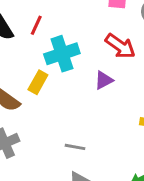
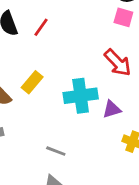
cyan cross: (62, 54) -> (81, 96), moved
purple triangle: (104, 80) -> (112, 109), moved

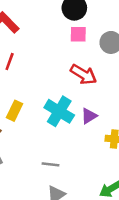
cyan cross: (81, 96) -> (59, 111), turned -36

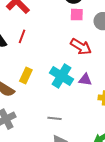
purple triangle: (89, 116) -> (85, 80), turned 40

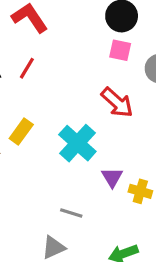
purple triangle: (85, 80) -> (112, 177), moved, turned 40
gray line: (55, 118) -> (71, 213), moved

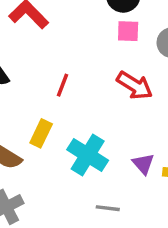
red line: (27, 68) -> (62, 85), moved
cyan cross: (77, 143) -> (88, 155), moved

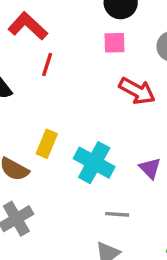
pink square: (128, 31) -> (115, 43), moved
red line: (62, 85) -> (47, 65), moved

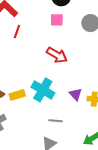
red arrow: (137, 91) -> (57, 55), moved
yellow rectangle: (47, 144) -> (17, 95), moved, turned 49

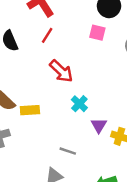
red arrow: (57, 55) -> (61, 71), moved
cyan cross: (43, 90) -> (79, 104), moved, size x0.6

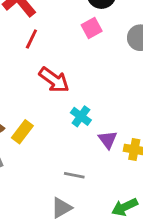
pink square: (97, 33) -> (92, 28), turned -35
yellow rectangle: (30, 110) -> (22, 132), turned -42

